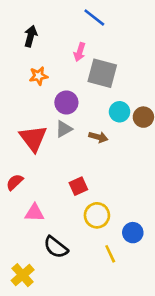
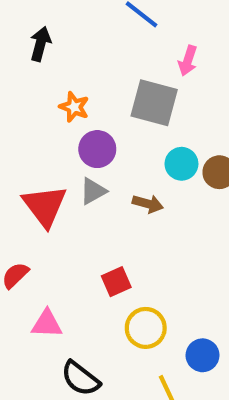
pink arrow: (80, 52) -> (188, 61), moved
orange star: (39, 76) -> (74, 107), moved, turned 30

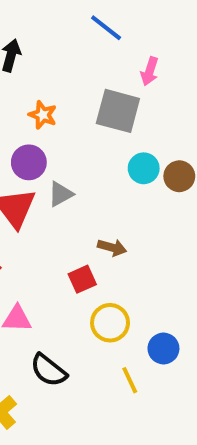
purple circle: (97, 149) -> (29, 162), moved
brown arrow: (148, 204) -> (112, 248), moved

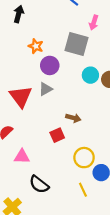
purple circle: (29, 162) -> (50, 65), moved
yellow circle: (110, 323) -> (84, 158), moved

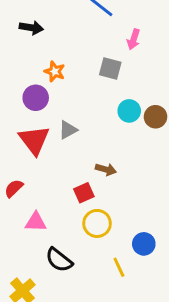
black arrow: (19, 14) -> (31, 28), turned 84
gray square: (77, 44) -> (110, 69), size x0.7
purple circle: (50, 65) -> (36, 98), moved
yellow circle: (84, 158) -> (97, 223), moved

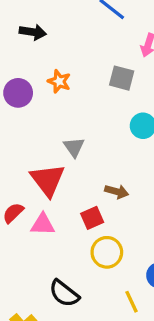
purple circle: (36, 98) -> (18, 93), moved
gray triangle: (68, 130) -> (74, 147), turned -36
red triangle: (34, 140) -> (48, 180), moved
pink triangle: (36, 222) -> (43, 224), moved

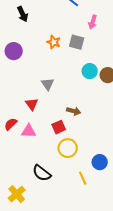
black arrow: (33, 32) -> (23, 14), turned 56
orange star: (59, 81) -> (54, 42), moved
red triangle: (48, 180) -> (32, 104), size x0.6

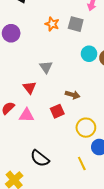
yellow circle: (68, 148) -> (86, 128), moved

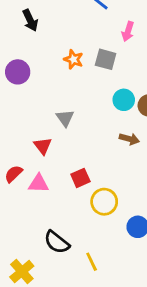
brown arrow: (73, 95) -> (129, 139), moved
yellow circle: (86, 128) -> (104, 202), moved
yellow line: (82, 163) -> (92, 262), moved

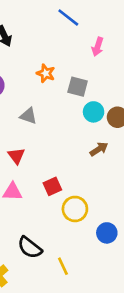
gray square: (106, 59) -> (78, 87), moved
gray triangle: (65, 118) -> (28, 116), moved, turned -36
brown arrow: (129, 139) -> (99, 149), turned -48

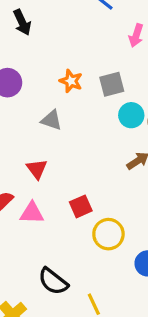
orange star: (46, 73) -> (71, 81), moved
gray square: (78, 87) -> (112, 84), turned -30

